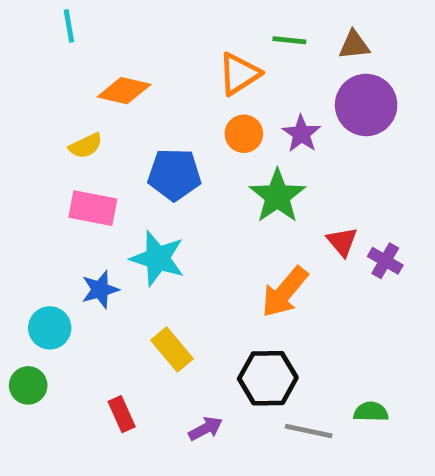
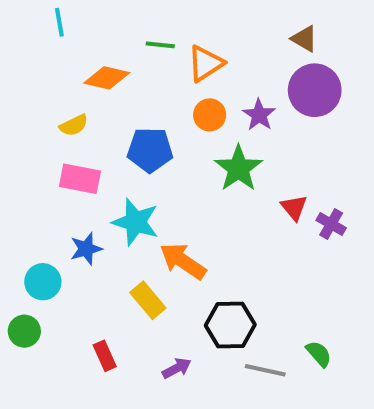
green line: (289, 40) -> (160, 45), moved
brown triangle: (354, 45) -> (304, 39), turned 36
orange arrow: (285, 292) -> (183, 261), moved, turned 84
green semicircle: (371, 412) -> (319, 354), turned 48

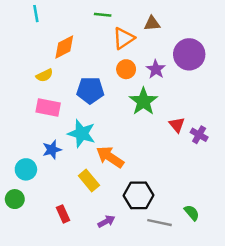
brown triangle: (304, 39) -> (152, 23), moved, turned -35
green line: (160, 45) -> (103, 15), moved
orange diamond: (107, 78) -> (64, 47), turned -40

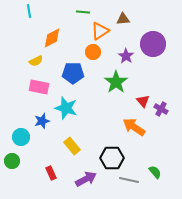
orange circle: (126, 69) -> (93, 52), moved
orange arrow: (110, 157) -> (134, 127), moved
purple arrow: (106, 221) -> (86, 179), size x1.5

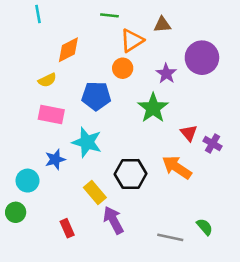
black hexagon: (112, 158) -> (131, 174), moved
purple arrow: (86, 179) -> (113, 220), moved, turned -90

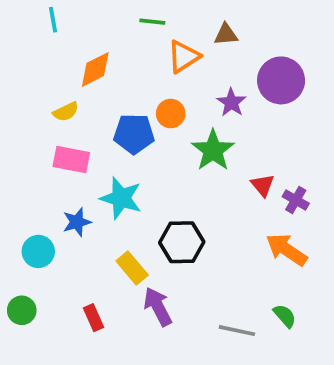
orange circle: (123, 68) -> (171, 114), moved
orange arrow: (177, 167) -> (287, 250), moved
green circle: (16, 212) -> (22, 310), moved

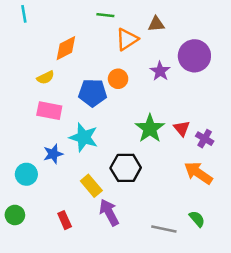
cyan line: (53, 20) -> (24, 14), moved
green star: (213, 150) -> (150, 128), moved

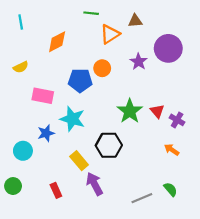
cyan line: (24, 14) -> (21, 22), moved
yellow semicircle: (45, 77) -> (21, 67), moved
orange arrow: (198, 173) -> (172, 150), size x0.6
gray line: (164, 229) -> (142, 198), turned -35

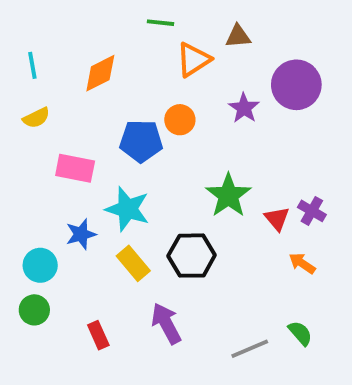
cyan line: (21, 22) -> (32, 65), moved
red triangle: (157, 111) -> (277, 219), moved
yellow rectangle: (79, 161) -> (133, 263), moved
green circle: (13, 186) -> (34, 310), moved

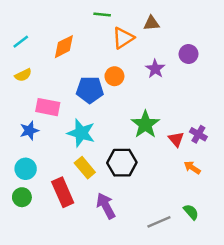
cyan line: (32, 65) -> (21, 42), turned 63
purple circle: (296, 85) -> (189, 54), size x0.6
blue star: (81, 234) -> (29, 131), moved
red rectangle: (98, 335) -> (63, 192), moved, size x1.6

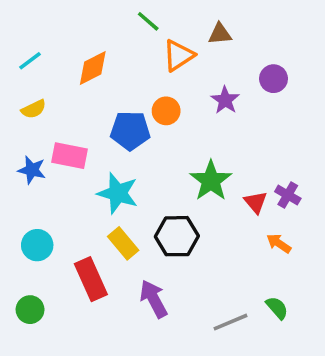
green line: (102, 15) -> (148, 21), turned 35
blue star: (29, 131) -> (32, 170), moved, turned 30
green circle: (22, 197) -> (30, 310), moved

